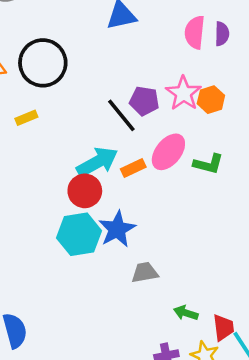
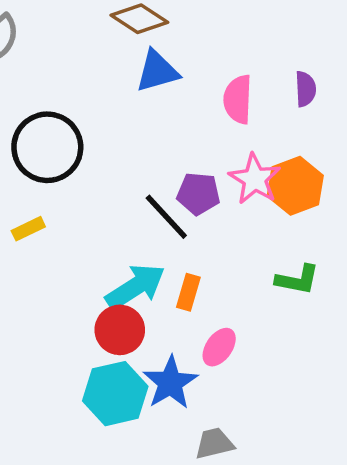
pink semicircle: (195, 32) -> (238, 99), moved
orange hexagon: (211, 100) -> (295, 186), size x1.4
pink ellipse: (168, 152) -> (219, 347), moved, size x0.7
orange rectangle: (133, 168) -> (188, 292), turned -45

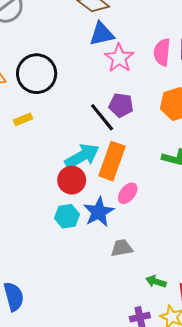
pink semicircle: (238, 99) -> (162, 52), moved
pink star: (255, 179) -> (119, 58), moved
orange rectangle: (188, 292) -> (112, 161), size x1.8
cyan hexagon: (115, 394) -> (67, 216), size x0.7

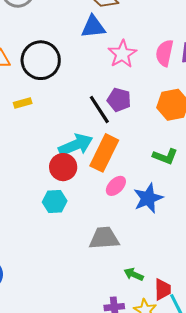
blue triangle: (102, 34) -> (93, 27), moved
blue star: (99, 212) -> (148, 198), moved
gray trapezoid: (122, 248) -> (104, 238), size x1.4

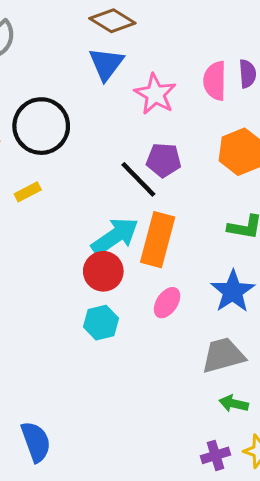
blue triangle: (93, 27) -> (106, 64), turned -36
pink ellipse: (116, 186) -> (167, 303), moved
gray trapezoid: (104, 238) -> (223, 355), moved

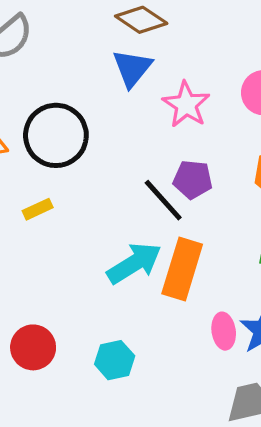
red circle: (103, 271) -> (33, 347), moved
pink ellipse: (167, 303) -> (224, 331), moved, turned -44

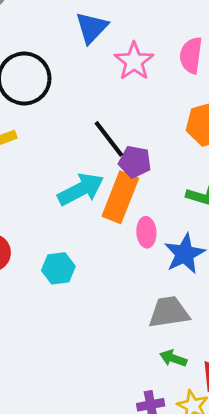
purple pentagon: (193, 179) -> (135, 162), moved
pink ellipse: (224, 331) -> (146, 232), moved

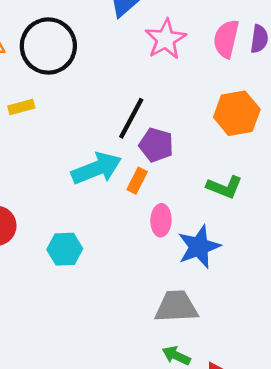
black line: (109, 139) -> (131, 118), turned 60
orange rectangle: (120, 197) -> (137, 181), size x0.5

